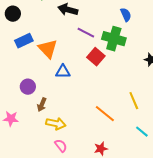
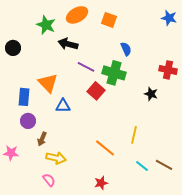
blue rectangle: (24, 41) -> (24, 97), moved, turned -60
yellow line: (134, 101) -> (134, 135), turned 36
pink semicircle: (61, 146) -> (49, 180), moved

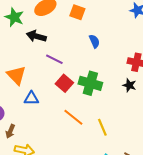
green cross: (114, 73) -> (90, 83), moved
black star: (151, 94) -> (129, 85), moved
yellow line: (134, 135) -> (102, 127), turned -36
orange line: (105, 148) -> (73, 117), moved

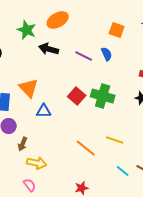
orange square: (77, 12) -> (117, 30), moved
purple line: (54, 59) -> (84, 56), moved
orange line: (73, 117) -> (86, 148), moved
yellow line: (102, 127) -> (115, 140), turned -48

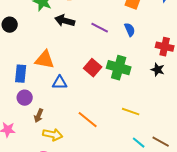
blue semicircle: (107, 54) -> (130, 30), moved
orange triangle: (29, 88) -> (45, 60), turned -35
orange line: (86, 148) -> (88, 120), moved

